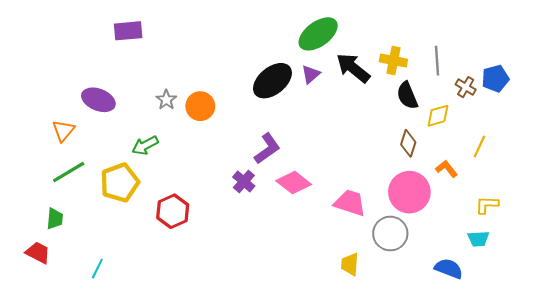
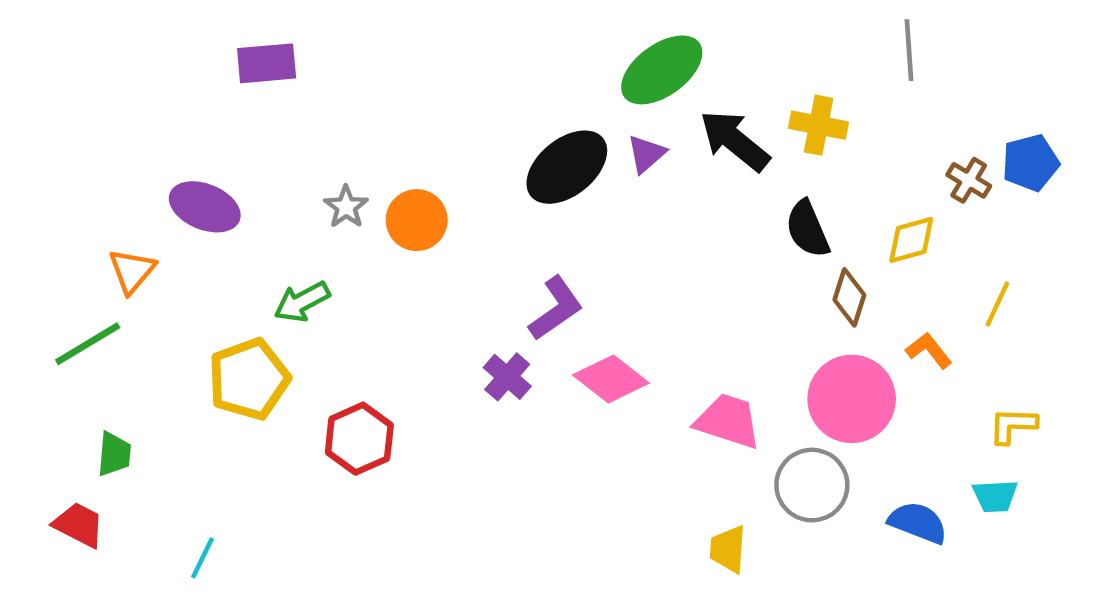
gray line: (437, 61) -> (909, 50), moved
black semicircle: (407, 96) -> (807, 229), moved
green line: (69, 172) -> (88, 344), moved
blue semicircle: (449, 269) -> (918, 523), moved

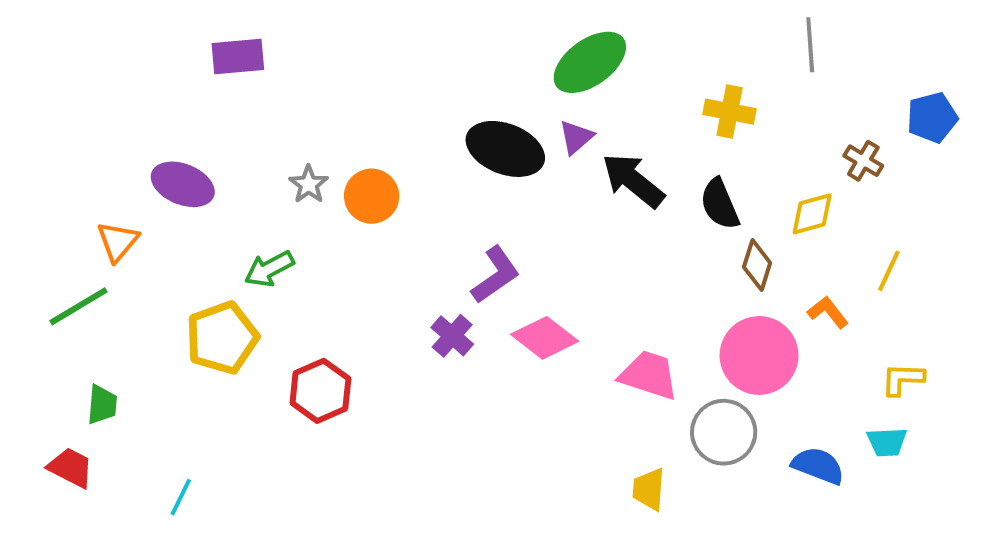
black arrow: (735, 141) -> (633, 180), moved
blue pentagon: (1030, 163) -> (932, 117), moved
black ellipse: (567, 167) -> (505, 149), turned 60

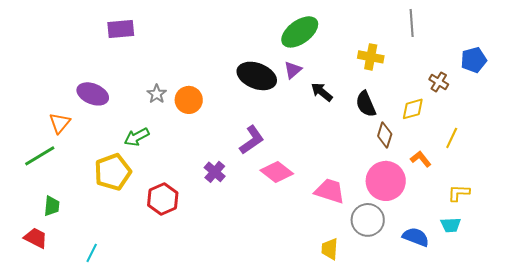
black arrow: (633, 180) -> (322, 92), size x0.7
purple cross: (452, 336) -> (215, 172), moved

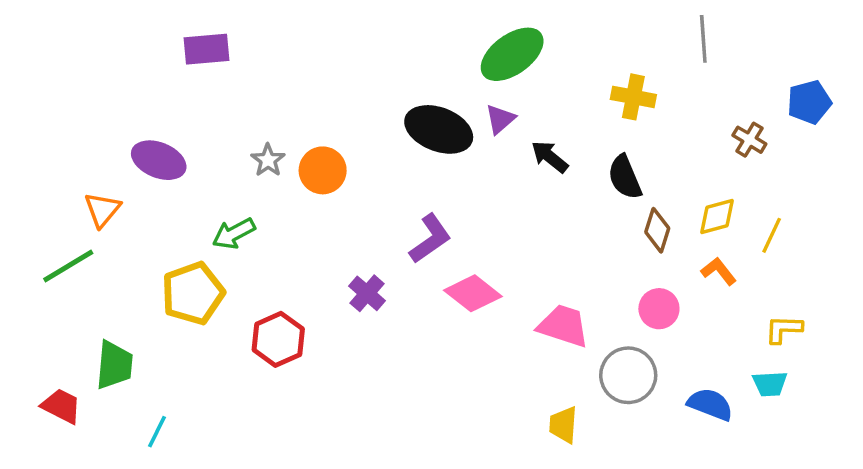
yellow diamond: (413, 109) -> (717, 216), moved
pink circle: (386, 181) -> (659, 309), size x0.6
green trapezoid: (52, 206) -> (114, 365), moved, size x1.4

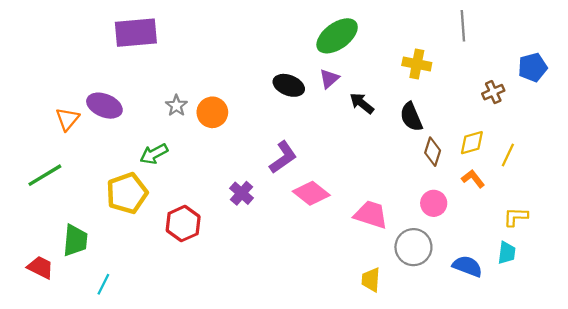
purple rectangle: (207, 49) -> (136, 33), size x1.4
black ellipse: (439, 129) -> (289, 85), size x0.7
brown cross: (749, 140) -> (493, 92), turned 35
orange triangle: (102, 210) -> (67, 119), moved
cyan trapezoid: (770, 384) -> (507, 253), turned -80

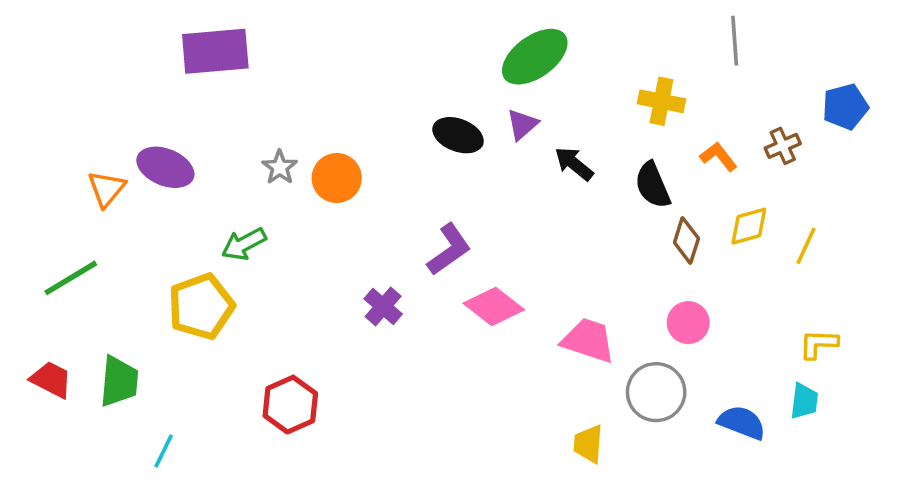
orange L-shape: (473, 179) -> (719, 157), moved
red hexagon: (183, 224) -> (290, 405), moved
red trapezoid: (40, 267) -> (51, 380), moved

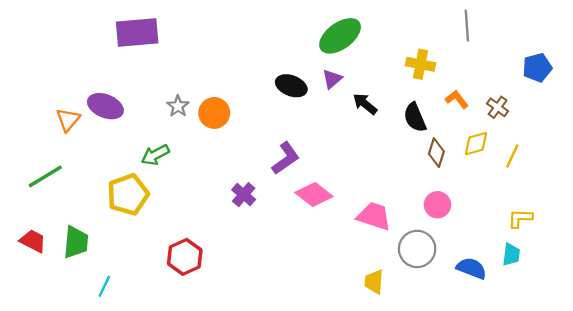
brown cross: (783, 146) -> (498, 107), moved, turned -30

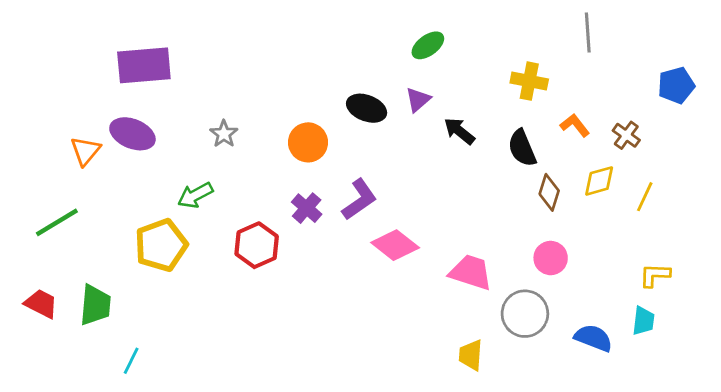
purple rectangle: (137, 32) -> (144, 65), moved
green ellipse: (340, 36) -> (428, 45), size x0.6
orange circle: (214, 113) -> (308, 142), moved
purple cross: (244, 195) -> (307, 208), moved
red hexagon: (185, 257) -> (257, 245), moved

